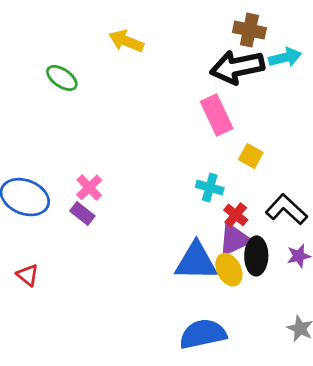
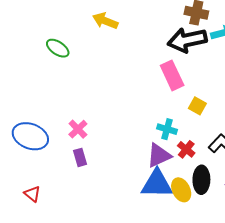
purple rectangle: (82, 214) -> (80, 157), moved, turned 36
purple triangle: (234, 240) -> (159, 155), moved

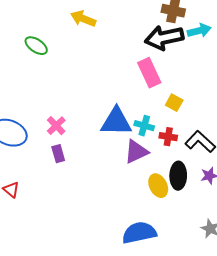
red cross: (186, 149) -> (168, 137), moved, turned -30
blue triangle: (157, 184) -> (116, 122), moved

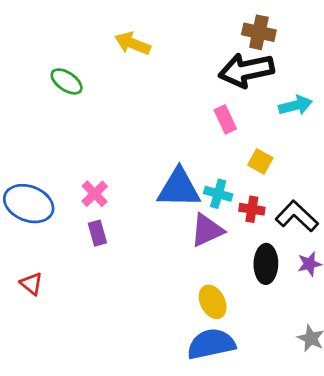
cyan arrow: (199, 31) -> (295, 105), moved
pink rectangle: (149, 73) -> (225, 119), size x0.7
yellow ellipse: (158, 186) -> (213, 302), moved

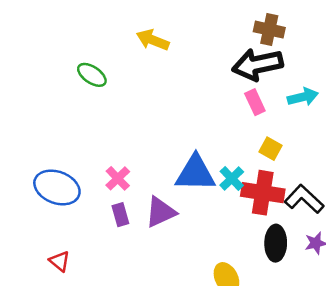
pink rectangle: (225, 119) -> (255, 102), moved
cyan cross: (218, 194) -> (232, 178), turned 30
red cross: (252, 209) -> (263, 193), size x1.8
purple triangle: (207, 230) -> (160, 212), moved

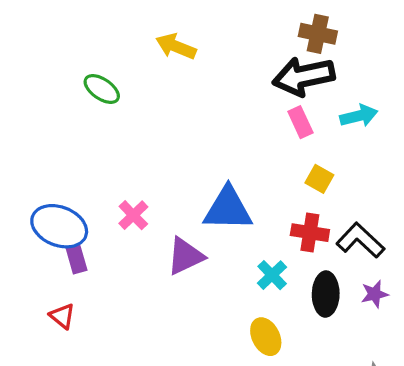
cyan cross: (232, 178) -> (272, 275), moved
red cross: (263, 193) -> (310, 233), size x0.7
purple rectangle: (120, 215) -> (77, 259), moved

